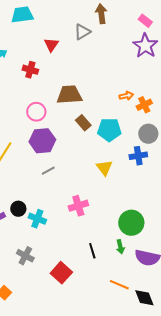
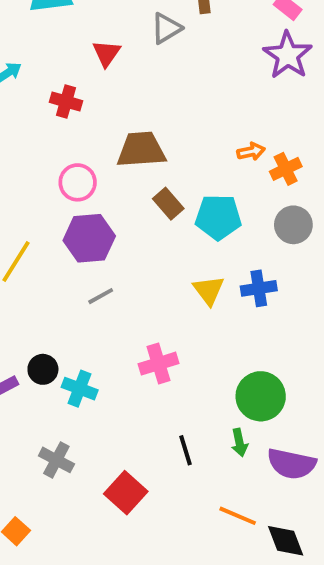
blue cross: (138, 156) -> (259, 288), moved

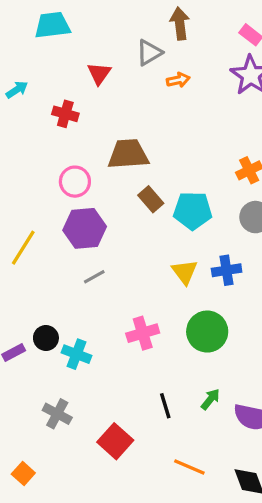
orange arrow: (251, 152) -> (178, 80), moved
green circle: (261, 396) -> (207, 332), moved
green arrow: (239, 443) -> (210, 399), turned -130
orange line: (238, 516) -> (189, 467), moved

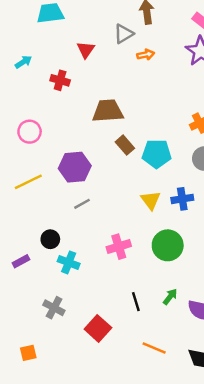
pink circle: (75, 182) -> (30, 132), moved
yellow line: (23, 248) -> (28, 182), turned 32
black circle: (46, 338) -> (50, 239), moved
orange square: (23, 473) -> (28, 353), turned 35

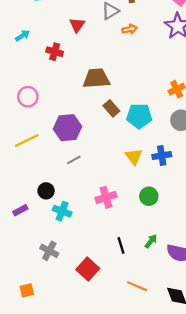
green circle: (168, 245) -> (149, 196), size x0.7

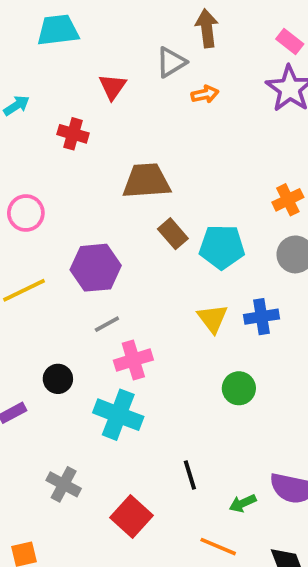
pink cross: (106, 197) -> (133, 360), moved
cyan cross: (62, 211) -> (118, 415), moved, size x1.4
green arrow: (151, 241) -> (243, 503), moved, turned -152

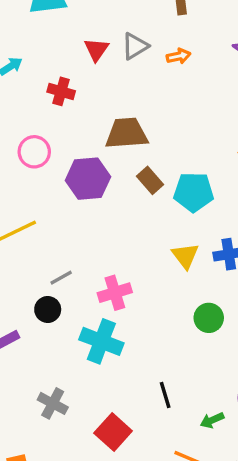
gray triangle: (171, 62) -> (135, 46), moved
pink circle: (26, 213) -> (34, 152), moved
purple hexagon: (96, 268) -> (88, 179), moved
gray line: (107, 324) -> (61, 278), moved

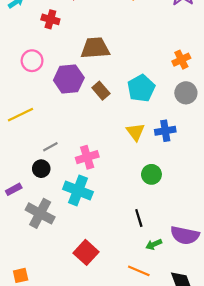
brown rectangle: (150, 180) -> (101, 91), moved
cyan pentagon: (194, 192) -> (141, 88), turned -30
black line: (165, 395) -> (139, 218), moved
gray cross: (53, 403) -> (40, 213), moved, size x1.4

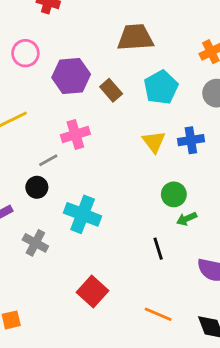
brown trapezoid: (95, 48) -> (135, 37), moved
pink cross: (87, 157) -> (75, 134), moved
gray cross: (40, 213) -> (35, 243), size x0.7
green arrow: (154, 244) -> (187, 219), moved

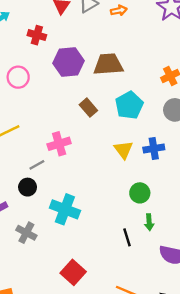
purple hexagon: (71, 76) -> (68, 62), moved
green arrow: (187, 219) -> (149, 222), moved, turned -70

